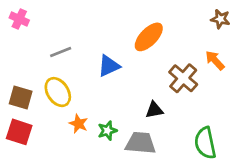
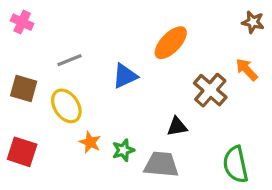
brown square: (21, 98) -> (24, 89), moved

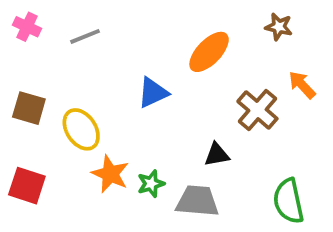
brown star: (253, 22) -> (279, 27), moved
gray line: (70, 60) -> (85, 36), moved
orange star: (90, 142) -> (110, 174), size x1.4

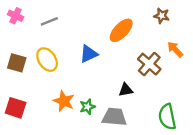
yellow ellipse: (81, 129) -> (47, 60), moved

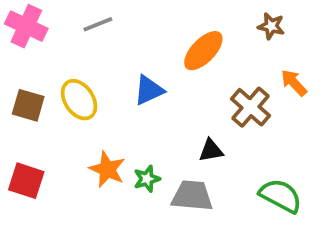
pink cross: (16, 16) -> (26, 26), size x1.5
gray line: (49, 21) -> (98, 24), moved
green semicircle: (167, 117) -> (281, 196), turned 130

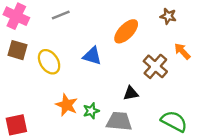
blue triangle: (149, 90) -> (92, 56), turned 42
brown square: (28, 105) -> (18, 50), moved
red square: (26, 181) -> (16, 125), moved, turned -30

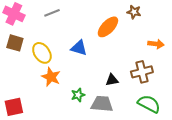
brown star: (168, 16) -> (134, 12), moved
orange arrow: (182, 51) -> (156, 44), turned 140
brown cross: (155, 66) -> (142, 72), moved, turned 35
orange star: (67, 105) -> (51, 77), moved

